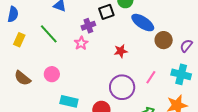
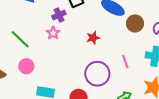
green line: (49, 34) -> (20, 39), moved
pink line: (151, 77) -> (125, 62), turned -48

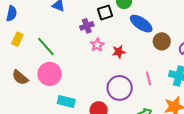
pink star: (53, 33) -> (97, 45), moved
pink circle: (26, 66) -> (50, 74), size x1.5

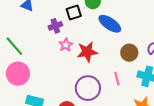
brown circle: (162, 41) -> (129, 53), moved
red star: (119, 52) -> (87, 52), size x1.5

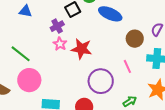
pink star: (66, 45) -> (60, 44), moved
red star: (87, 52) -> (81, 49), moved, turned 30

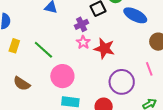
pink circle: (29, 80) -> (62, 76), moved

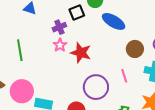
green line: (43, 50) -> (20, 50), turned 35
pink circle: (62, 76) -> (22, 91), moved

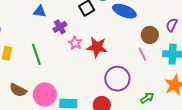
purple cross: (59, 27) -> (60, 27), moved
pink line: (124, 76) -> (142, 54), moved

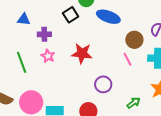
purple cross: (60, 27) -> (44, 34), turned 32
pink star: (75, 43) -> (48, 56), moved
purple circle: (117, 79) -> (103, 84), size x0.7

